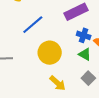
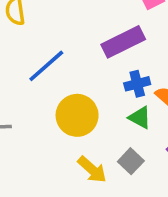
blue cross: (84, 35) -> (137, 84), turned -32
gray square: (88, 78) -> (131, 161), moved

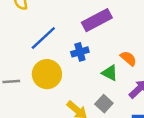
blue cross: (137, 84) -> (80, 52), moved
yellow circle: (77, 115) -> (47, 74), moved

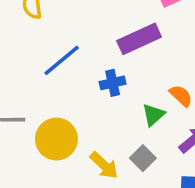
green triangle: (110, 73) -> (153, 115), turned 48
yellow circle: (47, 74) -> (56, 139), moved

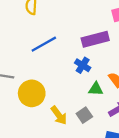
blue cross: (113, 83) -> (83, 65), moved, turned 35
green triangle: (153, 115) -> (96, 89), turned 35

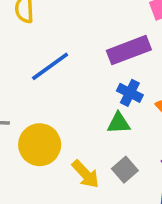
blue cross: (83, 65) -> (130, 93), moved
green triangle: (96, 89) -> (119, 123), moved

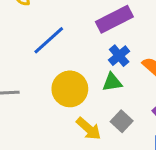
blue cross: (130, 93) -> (119, 56), turned 30
yellow circle: (40, 145) -> (70, 89), moved

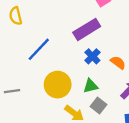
green triangle: (112, 82) -> (90, 86), moved

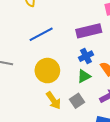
green triangle: (90, 86) -> (84, 76), moved, turned -32

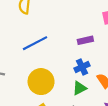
purple rectangle: (89, 31) -> (85, 40), size x0.6

